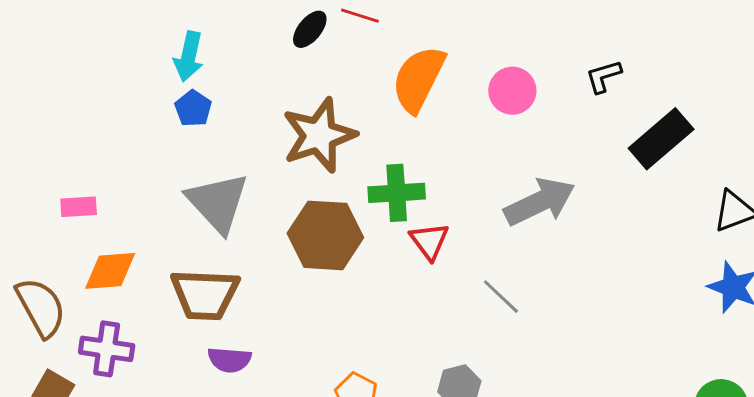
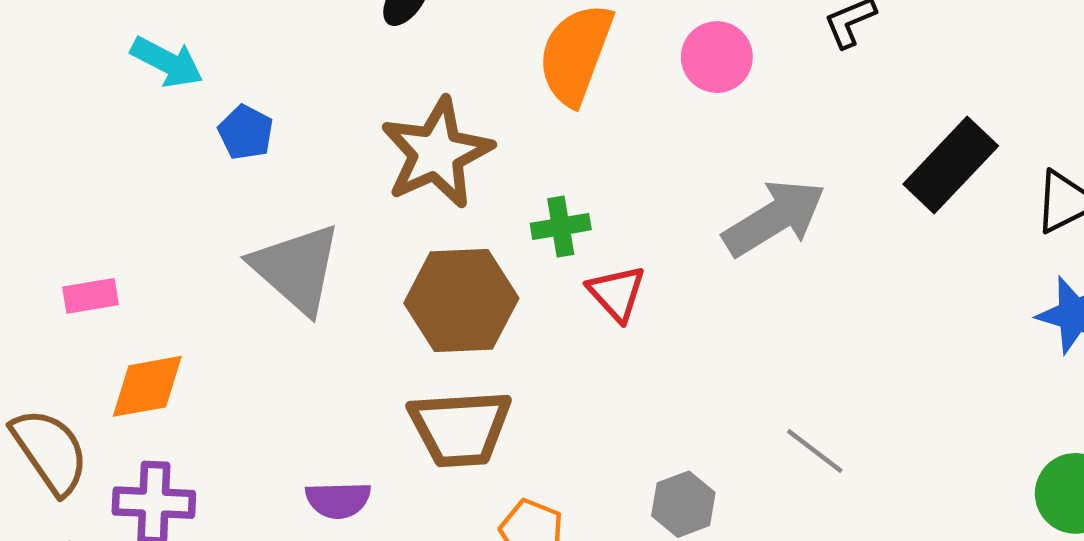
cyan arrow: (189, 56) -> (167, 62), moved, turned -69
black rectangle: (661, 139) -> (951, 165), moved
green cross: (397, 193) -> (561, 227), size x0.7
brown trapezoid: (205, 295) -> (460, 428), moved
gray line: (501, 297) -> (815, 451), moved

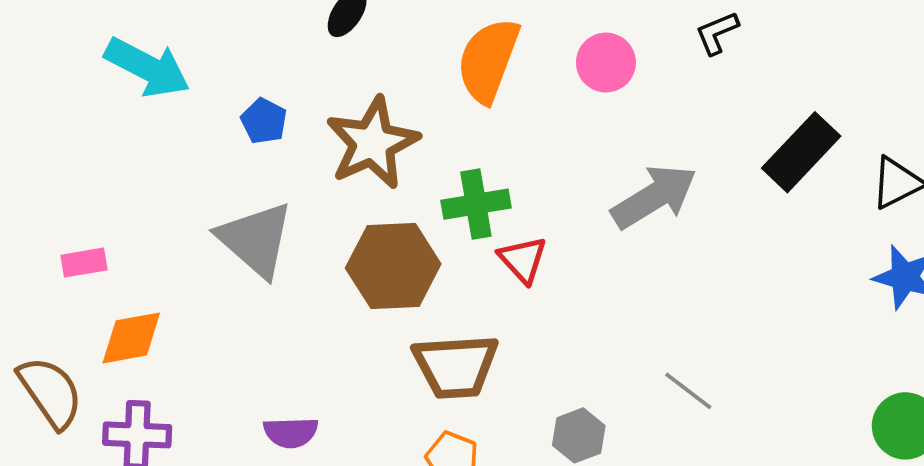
cyan arrow: (167, 62) -> (147, 67), size x1.4
blue pentagon: (246, 132) -> (264, 121), moved
green cross: (561, 227) -> (476, 204), size x1.4
brown trapezoid: (460, 428) -> (456, 366), moved

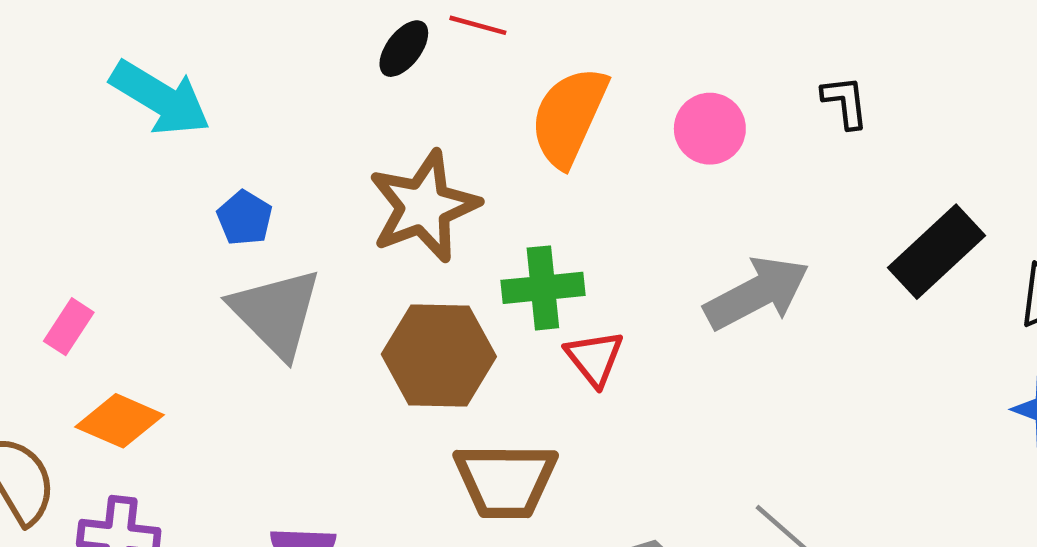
black L-shape: (717, 33) -> (845, 102), turned 102
blue pentagon: (264, 121) -> (245, 218), moved
pink rectangle: (84, 263) -> (69, 327), turned -51
orange diamond: (131, 338) -> (119, 421), turned 30

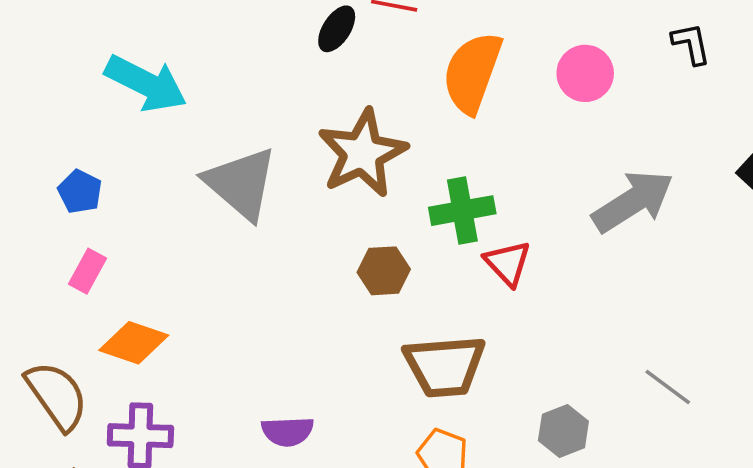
blue pentagon: (245, 218) -> (80, 192), moved
gray triangle: (276, 313) -> (241, 183), moved
brown hexagon: (439, 355) -> (384, 271), size x0.6

